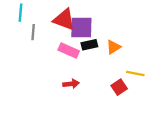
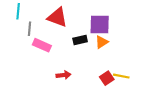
purple square: (81, 28) -> (100, 25), moved
pink rectangle: (69, 50) -> (42, 45), moved
yellow line: (135, 73) -> (121, 76), moved

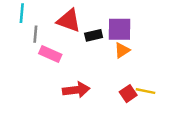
black rectangle: (80, 40) -> (94, 35), moved
red arrow: (64, 75) -> (76, 90), size x1.5

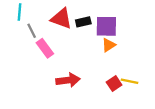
gray line: (35, 34) -> (32, 31), turned -32
black rectangle: (94, 35) -> (83, 22), moved
pink rectangle: (50, 54) -> (45, 48), turned 30

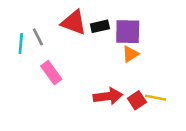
cyan line: (20, 12) -> (21, 44), moved
pink rectangle: (45, 48) -> (51, 73), moved
red arrow: (68, 80) -> (108, 96), moved

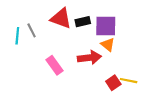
orange triangle: (130, 54) -> (108, 45), turned -48
pink rectangle: (51, 73) -> (54, 65), moved
red arrow: (108, 96) -> (89, 58), moved

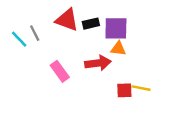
cyan line: (17, 36) -> (19, 39), turned -49
orange triangle: (108, 45) -> (118, 49), turned -32
red square: (113, 83) -> (124, 90), turned 32

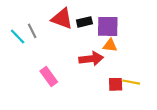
pink rectangle: (60, 71) -> (49, 77), moved

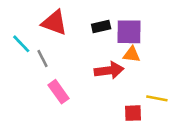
red triangle: (62, 19) -> (54, 23), moved
gray line: (32, 31) -> (42, 58), moved
red square: (116, 84) -> (133, 113), moved

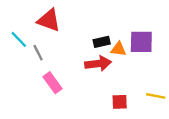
black rectangle: (101, 27) -> (102, 42), moved
purple square: (129, 32) -> (141, 42), moved
yellow line: (157, 98) -> (156, 96), moved

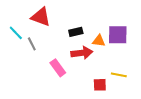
black rectangle: (102, 42) -> (76, 32), moved
pink rectangle: (52, 83) -> (58, 68), moved
yellow line: (156, 96) -> (119, 75), moved

